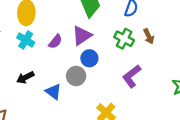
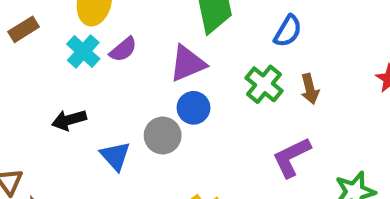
purple semicircle: (55, 42) -> (123, 49), moved
purple L-shape: (132, 76) -> (292, 157), moved

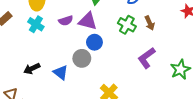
purple semicircle: (123, 49) -> (66, 21), moved, turned 32
purple triangle: (188, 63) -> (88, 21), turned 48
black arrow: (69, 120) -> (32, 69), moved

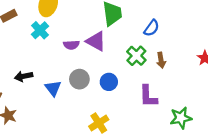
purple semicircle: (66, 21) -> (71, 45), moved
blue circle: (94, 42) -> (109, 82), moved
purple L-shape: (147, 58) -> (148, 96), turned -70

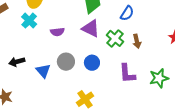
purple triangle: (96, 41) -> (91, 28), moved
green star: (181, 118) -> (159, 78), moved

